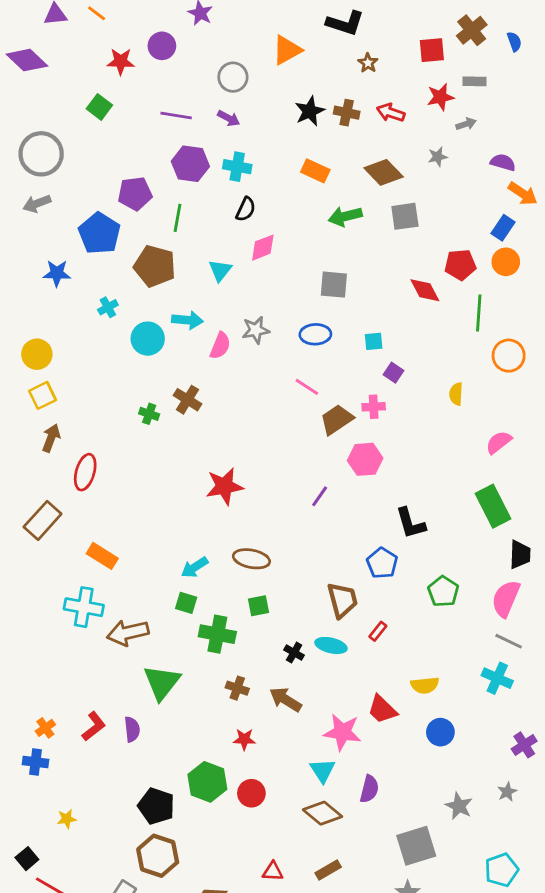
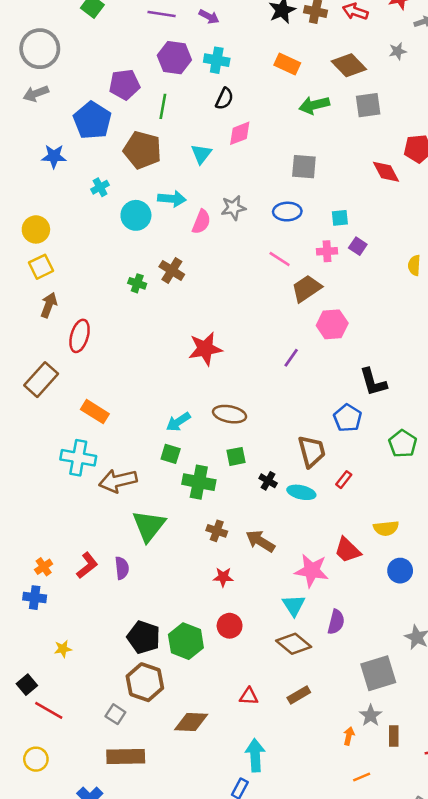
pink cross: (374, 407) -> (327, 251), moved
black cross: (294, 653) -> (268, 481), moved
green hexagon: (207, 782) -> (186, 641), moved

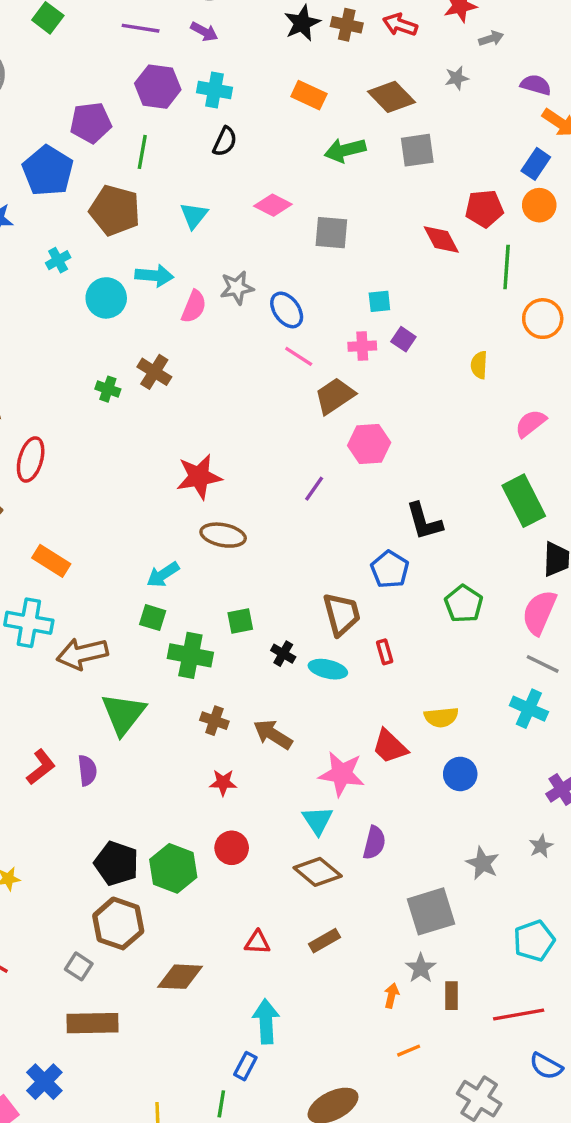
pink diamond: (240, 133) -> (273, 205), moved, turned 48
blue ellipse: (287, 212) -> (287, 310), moved, turned 56
brown ellipse: (230, 414) -> (223, 535), moved
red rectangle: (344, 480) -> (385, 652), turned -54

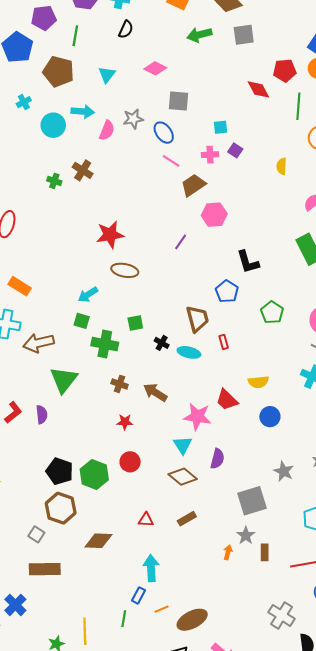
gray square: (331, 233) -> (178, 101), moved
orange line: (409, 1051) -> (162, 609), moved

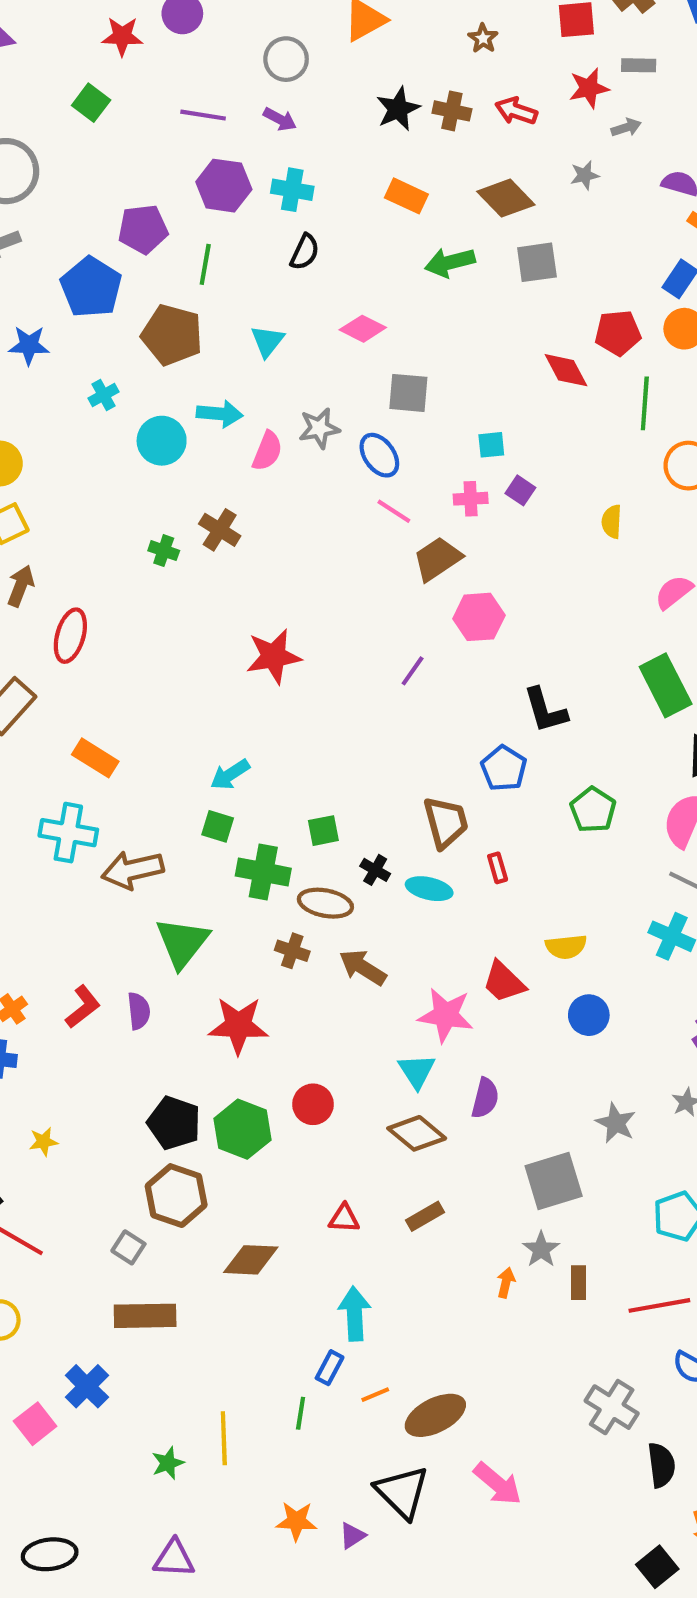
brown ellipse: (125, 270) -> (325, 903), moved
red star: (125, 422) -> (238, 1025), moved, size x1.8

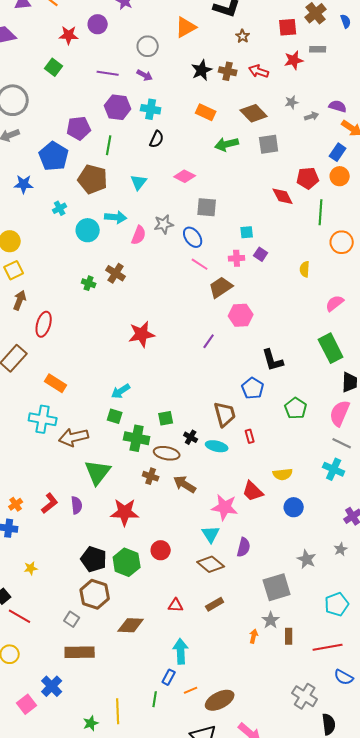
gray arrow: (626, 128) -> (312, 116), moved

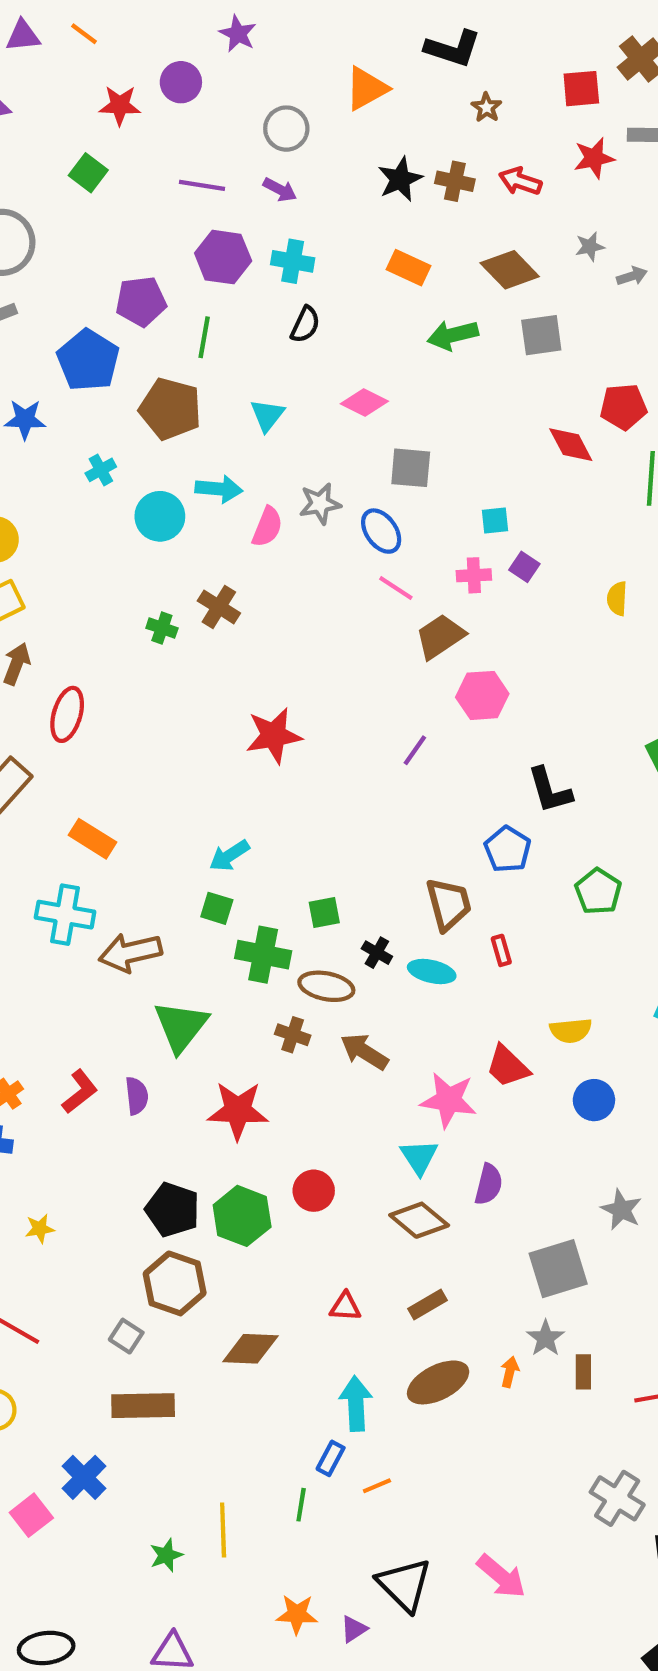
brown ellipse: (220, 700) -> (438, 1382), moved

